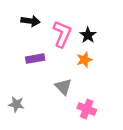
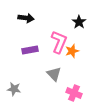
pink L-shape: (62, 34) -> (59, 42), moved
black star: (88, 35) -> (79, 22), moved

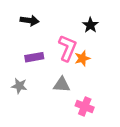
gray triangle: (54, 74) -> (62, 85), turned -42
gray star: (14, 89) -> (19, 86), moved

